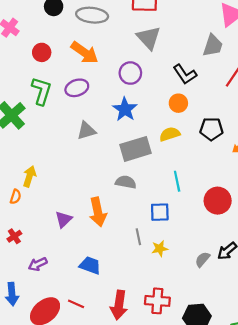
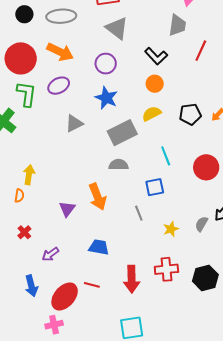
red circle: (42, 52) -> (21, 58), size x1.8
black pentagon: (211, 129) -> (190, 114), moved
yellow star: (160, 249) -> (171, 229), moved

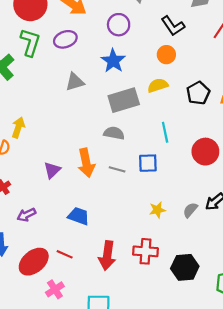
black pentagon: (190, 114) -> (198, 93), turned -30
gray line: (139, 213) -> (117, 169), moved, turned -63
pink cross: (54, 325) -> (55, 289), moved, turned -30

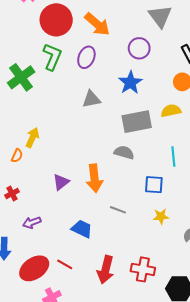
purple ellipse: (65, 39) -> (86, 57), turned -55
gray line: (117, 169) -> (118, 210), moved
yellow star: (157, 210) -> (161, 216), moved

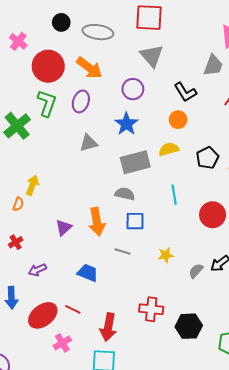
blue square: (154, 185) -> (135, 221), moved
red arrow: (106, 270) -> (108, 327), moved

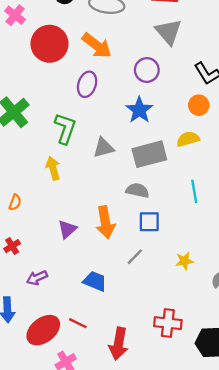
green L-shape: (47, 103) -> (65, 128), moved
gray triangle: (89, 143) -> (104, 148), moved
yellow arrow: (32, 185) -> (53, 168), moved, turned -36
gray line: (123, 251) -> (135, 257), turned -63

